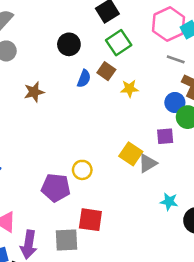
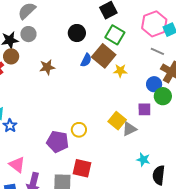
green square: (119, 43) -> (115, 35), turned -30
brown square: (106, 71) -> (104, 56), size x1.6

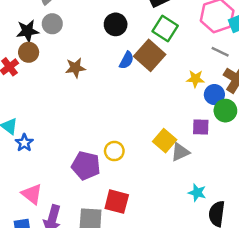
yellow star: (120, 71) -> (195, 79), moved

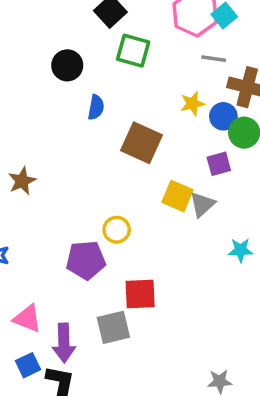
brown square: (150, 55) -> (142, 143), moved
brown star: (75, 68) -> (22, 181), moved

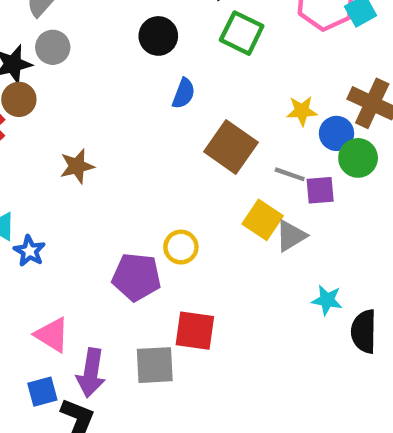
gray line: (214, 59) -> (290, 174), moved

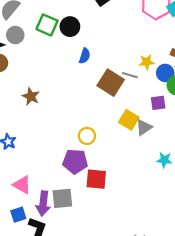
green square: (242, 33) -> (47, 25), moved
brown star: (77, 166) -> (31, 96), turned -30
gray line: (290, 174) -> (130, 75), moved
purple pentagon: (136, 277) -> (75, 161), moved
gray square: (155, 365) -> (62, 198), moved

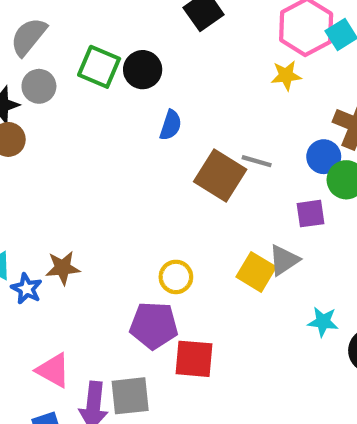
yellow star: (147, 62) -> (286, 75), moved
brown star: (31, 96) -> (63, 268), moved, turned -30
yellow square: (129, 120) -> (256, 272), moved

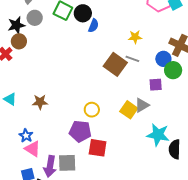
yellow star: (286, 75) -> (135, 37), moved
blue semicircle: (171, 125) -> (93, 26), moved
blue star: (26, 289) -> (26, 136), moved
cyan star: (323, 322) -> (158, 135), size x1.6

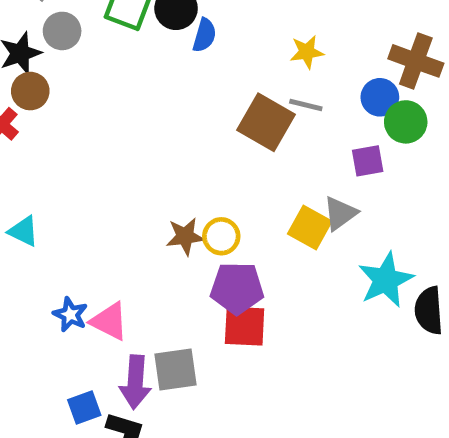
brown star: (40, 102) -> (185, 236), moved
purple pentagon: (80, 131) -> (237, 288), moved
cyan star: (158, 135) -> (386, 280), turned -30
pink triangle: (33, 149) -> (109, 321), moved

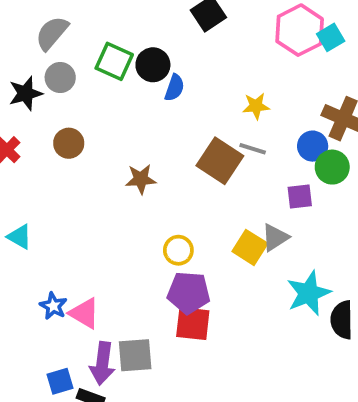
brown circle: (30, 91) -> (69, 143), moved
brown star: (185, 236) -> (141, 179), moved

